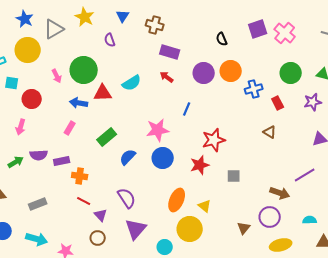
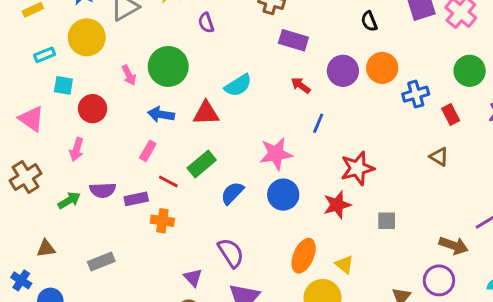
red arrow: (167, 77) -> (301, 85), moved
red triangle: (103, 93) -> (206, 113), moved
red line: (84, 201) -> (168, 181), moved

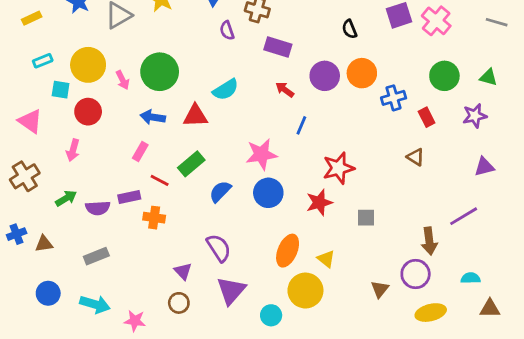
purple semicircle: (206, 23) -> (227, 30), moved
yellow circle: (87, 37) -> (88, 65), moved
purple semicircle: (103, 190) -> (98, 208), moved
brown arrow: (454, 245) -> (429, 241), turned 64
blue cross: (21, 280) -> (17, 234), moved, turned 36

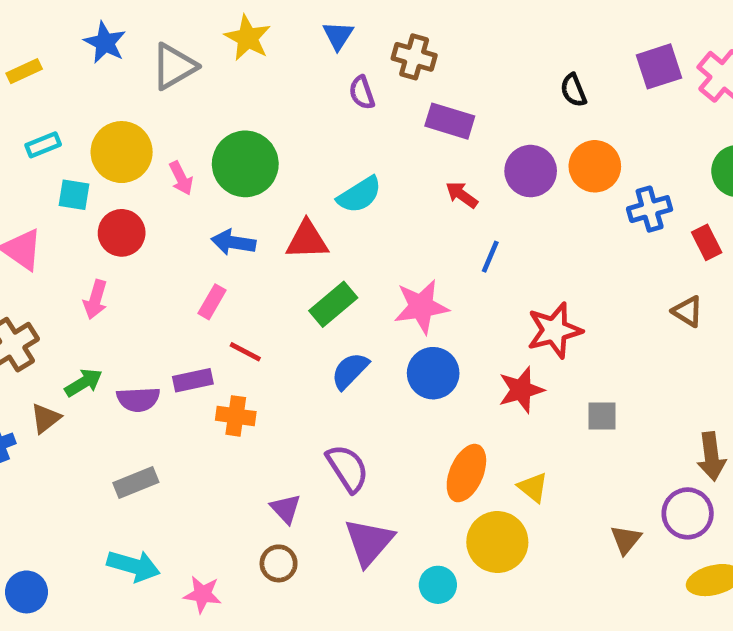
green rectangle: (191, 164) -> (333, 304), moved
brown triangle: (44, 244) -> (46, 418), moved, turned -30
blue circle: (48, 293) -> (26, 592), moved

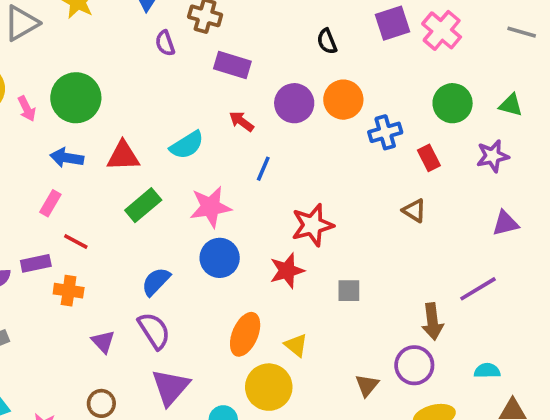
cyan semicircle: (359, 195) -> (187, 145), moved
blue semicircle: (350, 371) -> (156, 282), moved
purple triangle: (286, 509) -> (103, 342), moved

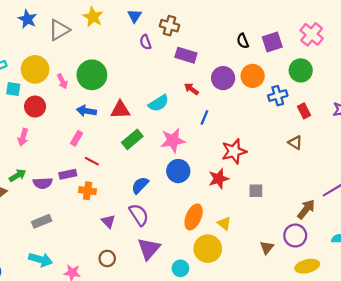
purple square: (392, 23) -> (272, 42), moved
green circle: (453, 103) -> (301, 70), moved
brown arrow: (433, 322) -> (306, 209), turned -135

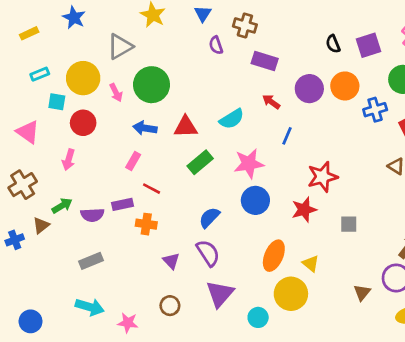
gray triangle: (59, 30) -> (120, 47), moved

